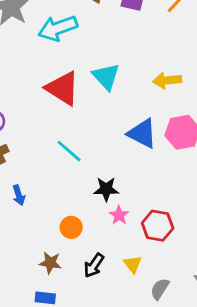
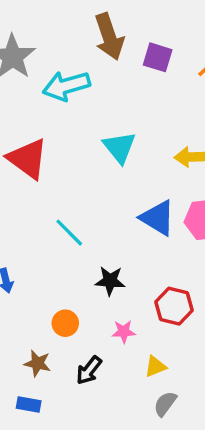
red triangle: (63, 88) -> (28, 159), moved
pink star: (119, 215) -> (124, 332), moved, turned 30
red hexagon: (158, 226) -> (174, 306), moved
yellow triangle: (133, 264) -> (155, 366), moved, turned 42

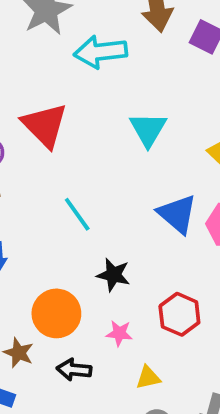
orange circle: (65, 323) -> (56, 313), size x1.6
black arrow: (89, 370) -> (74, 370), turned 48

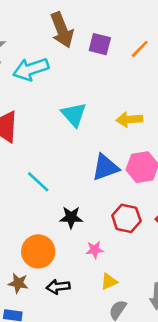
blue triangle: (177, 214) -> (105, 167), turned -48
red hexagon: (179, 314) -> (126, 218), moved
pink star: (119, 333) -> (95, 250), moved

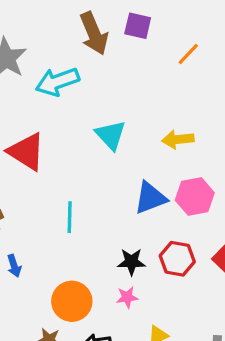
purple square: (100, 44) -> (138, 26), moved
cyan line: (38, 182) -> (70, 217), turned 50
black star: (71, 217) -> (131, 262), moved
pink star: (95, 250) -> (127, 297), moved

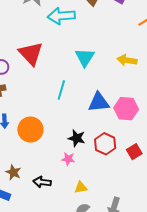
yellow arrow: (178, 139) -> (127, 60), moved
cyan line: (70, 217) -> (61, 90), moved
orange circle: (72, 301) -> (30, 130), moved

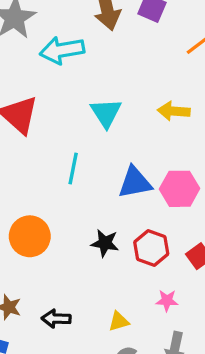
pink star: (68, 159) -> (167, 301), moved

